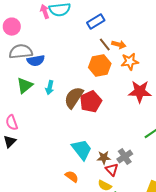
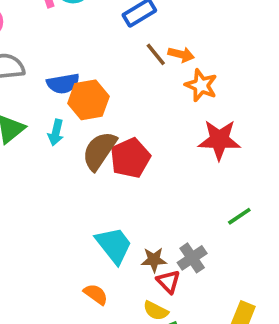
blue semicircle: (36, 61) -> (63, 84), moved
orange star: (130, 62) -> (201, 85), turned 30
orange hexagon: (100, 66) -> (88, 100), moved

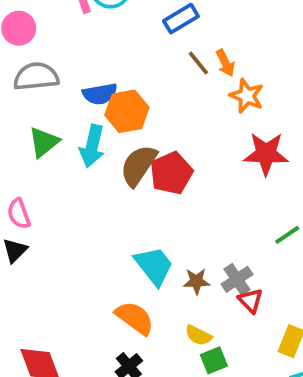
orange arrow: (181, 54) -> (225, 63), turned 50
cyan arrow: (56, 133) -> (92, 146), size x1.5
red triangle: (168, 282) -> (251, 301), moved
orange semicircle: (96, 294) -> (135, 318), size x1.5

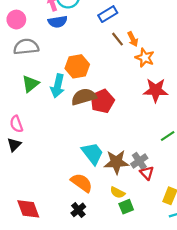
blue semicircle: (100, 94) -> (58, 22), moved
brown semicircle: (138, 165) -> (84, 97), turned 40
brown star: (196, 281) -> (116, 162), size x1.6

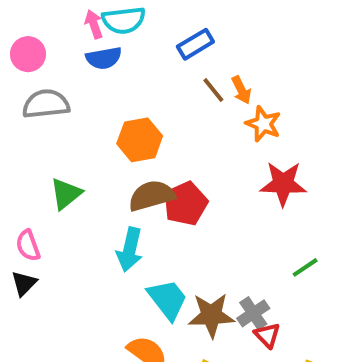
green triangle: (30, 84) -> (66, 194), moved
cyan arrow: (58, 86) -> (130, 249), moved

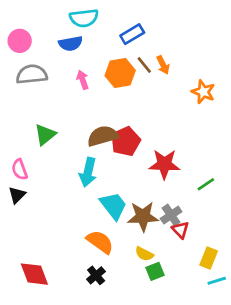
pink arrow: (94, 24) -> (83, 80), moved
orange star: (263, 124) -> (203, 92), moved
orange hexagon: (140, 140) -> (120, 73), moved
red star: (283, 184) -> (164, 164), moved

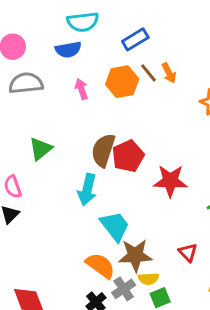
brown semicircle: (103, 136) -> (103, 150), turned -56
gray cross: (171, 215) -> (124, 289), moved
brown star: (143, 216) -> (135, 255), moved
yellow semicircle: (144, 254) -> (148, 279), turned -30

